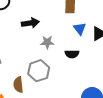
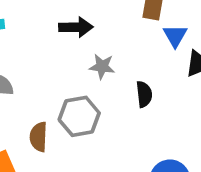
blue triangle: (80, 29) -> (175, 36), moved
black semicircle: (72, 54) -> (144, 94), turned -104

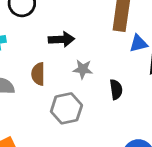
blue triangle: (175, 36) -> (138, 43), turned 48
brown semicircle: (39, 137) -> (38, 74), moved

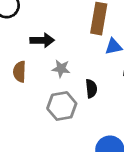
gray hexagon: (66, 108) -> (62, 106), moved

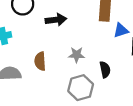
black arrow: (42, 40) -> (56, 20), moved

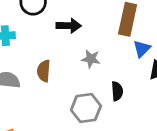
blue triangle: (121, 30) -> (142, 49), turned -35
gray star: (76, 55) -> (91, 59), moved

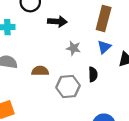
blue triangle: (142, 49) -> (104, 47), moved
brown semicircle: (44, 71) -> (40, 71), moved, turned 84

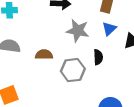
gray star: (73, 48) -> (78, 31), size x1.5

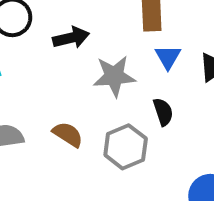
brown semicircle: (44, 55) -> (68, 134), turned 49

